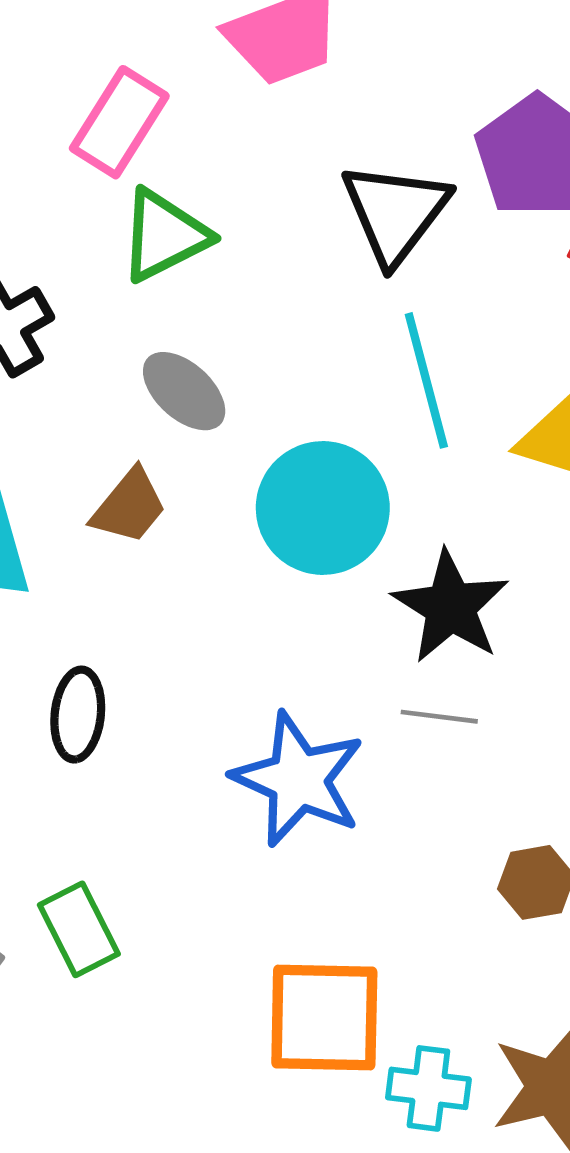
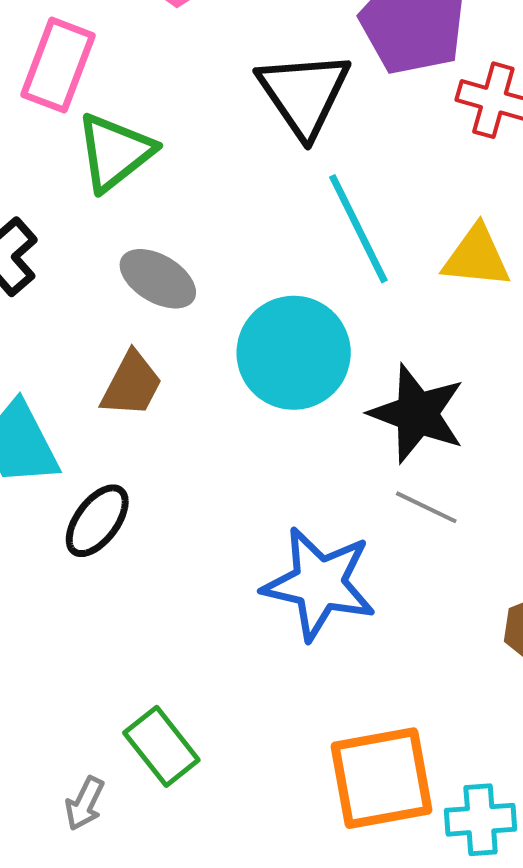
black ellipse: (78, 715) -> (97, 521), moved, turned 42
gray line: (439, 717) -> (426, 507), turned 30

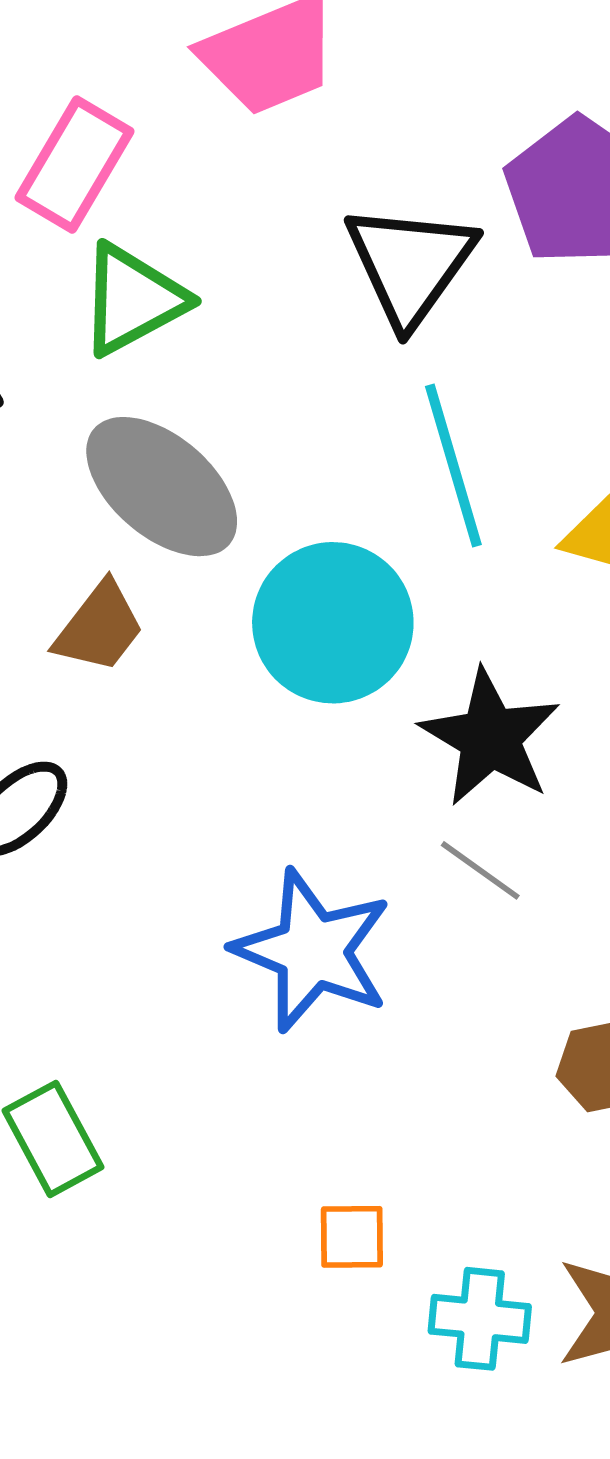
gray ellipse: (158, 279) -> (162, 487), size x1.5
orange square: (381, 778) -> (352, 1237), size x0.5

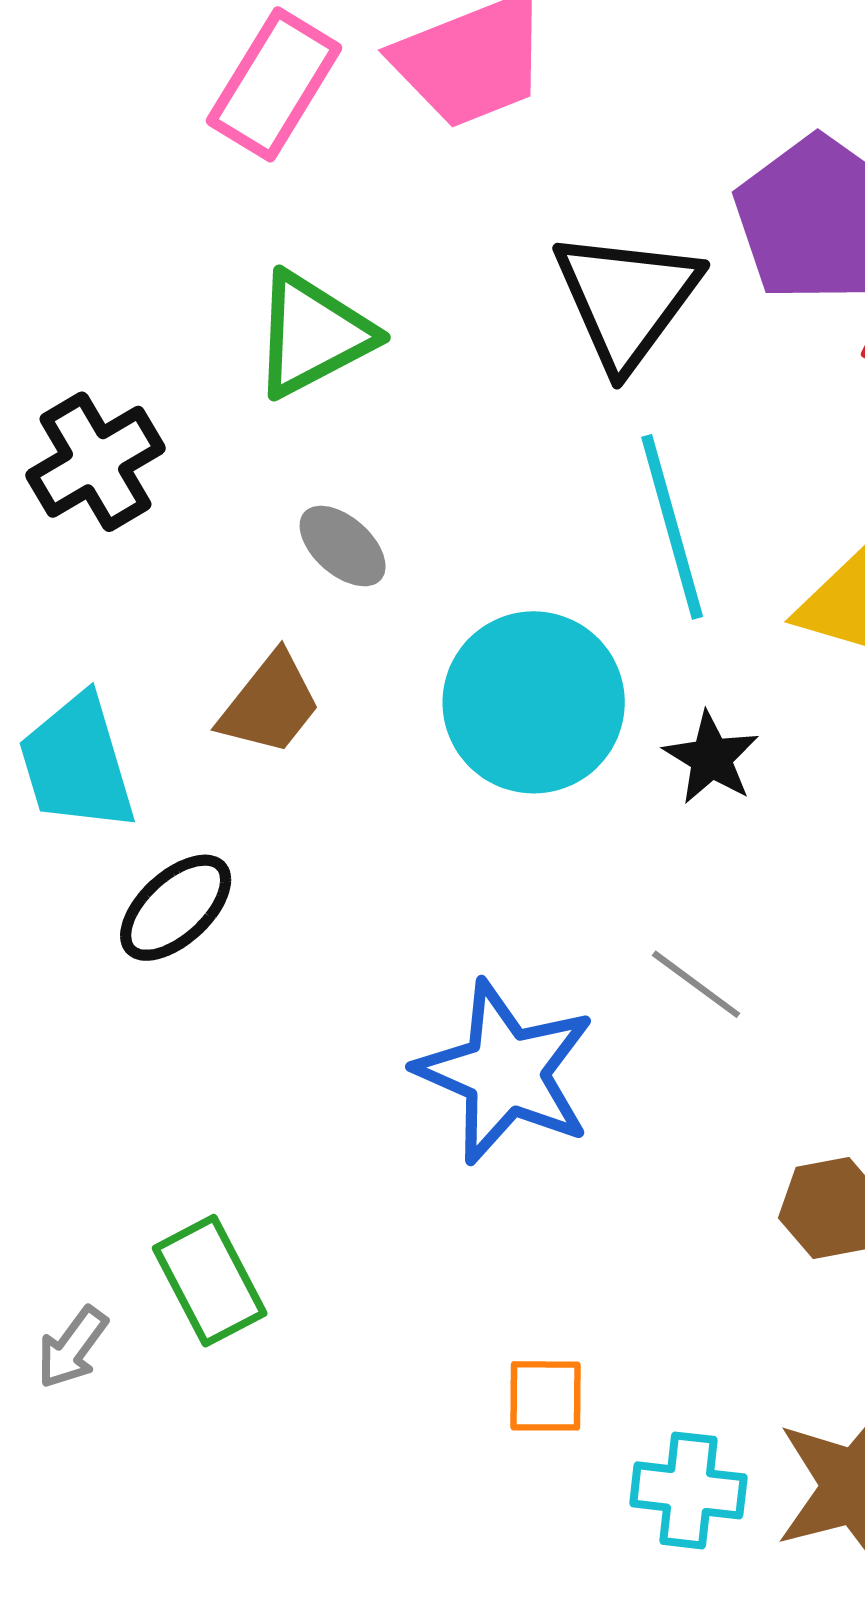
pink rectangle: (75, 165) -> (274, 84), moved
gray ellipse: (162, 487) -> (343, 546), size x0.5
black star: (490, 738) -> (711, 758), moved, size x0.6

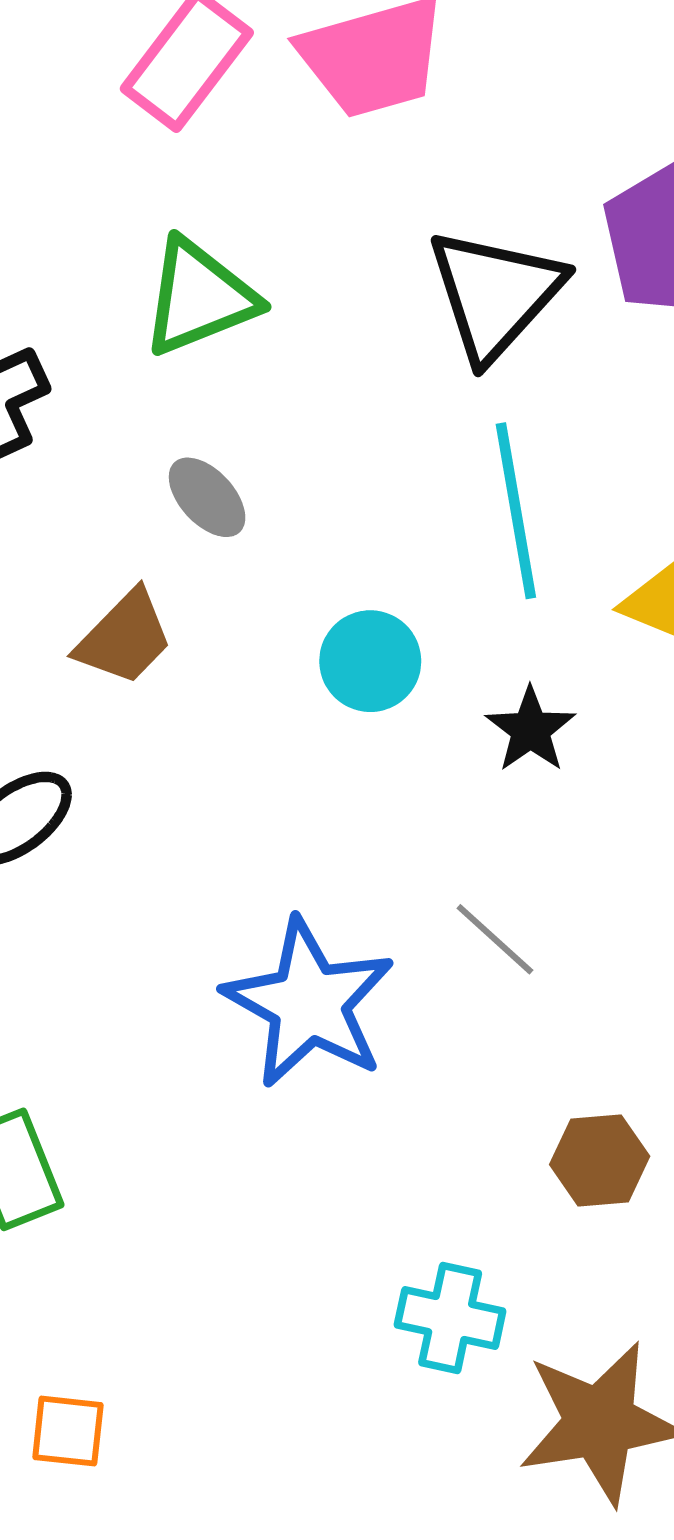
cyan circle: (534, 702) -> (370, 661), size x0.6
orange square: (545, 1396) -> (68, 1431), moved
cyan cross: (688, 1490) -> (450, 1318), moved

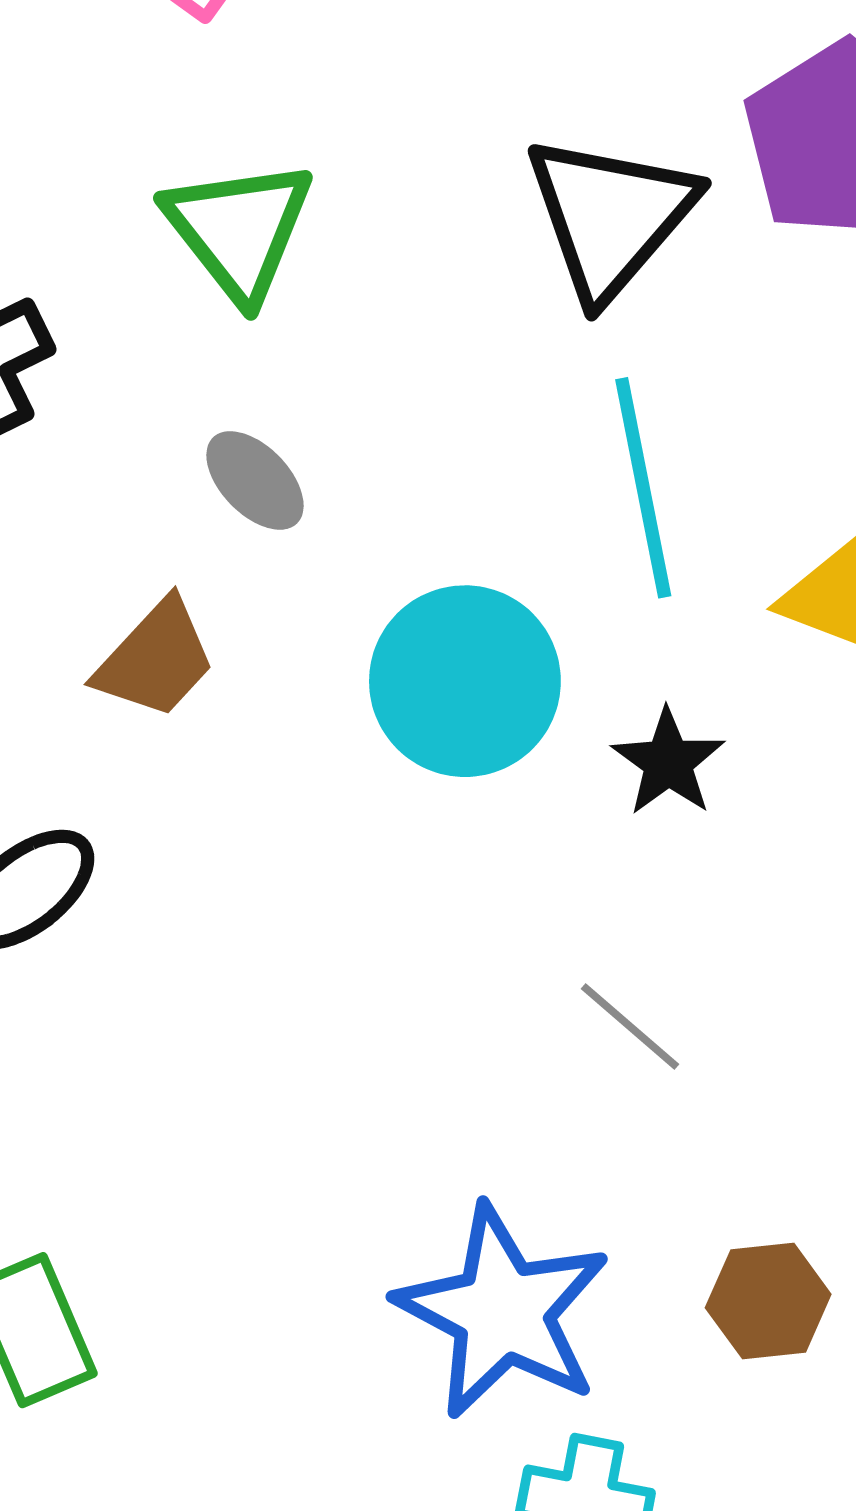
green triangle: (199, 297) -> (239, 230), turned -45
cyan circle: (370, 661) -> (465, 681), size x1.5
blue star: (309, 1003) -> (503, 1312), moved

